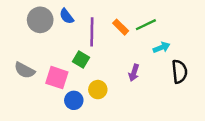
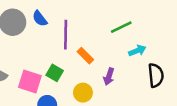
orange rectangle: (121, 27) -> (85, 56), moved
green square: (81, 60) -> (55, 73), moved
yellow circle: (98, 90) -> (83, 93), moved

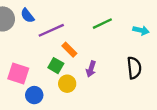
purple line: (66, 35) -> (51, 30), turned 65
cyan arrow: (137, 51) -> (141, 30), moved, turned 35
green square: (55, 73) -> (56, 66), moved

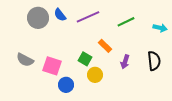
purple line: (51, 30) -> (88, 17), moved
orange rectangle: (69, 50) -> (105, 46), moved
purple arrow: (91, 69) -> (125, 62), moved

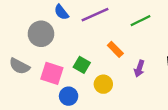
gray circle: (38, 18) -> (41, 34), moved
green square: (85, 59) -> (82, 65), moved

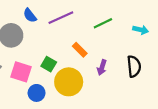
yellow circle: (103, 84) -> (69, 82), size x1.6

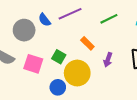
blue semicircle: (30, 15) -> (45, 20), moved
blue circle: (37, 93) -> (58, 87), moved

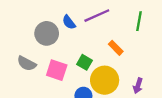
green line: (109, 19) -> (139, 21), turned -54
purple arrow: (108, 60) -> (138, 86), moved

